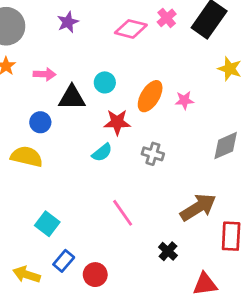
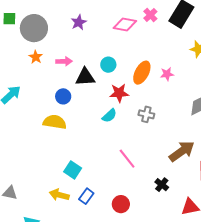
yellow arrow: (27, 275) -> (59, 195), moved
red circle: (95, 275) -> (121, 204), moved

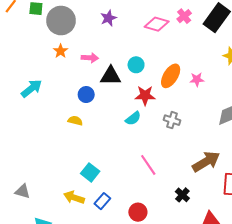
yellow semicircle: (55, 122) -> (75, 121), size x0.6

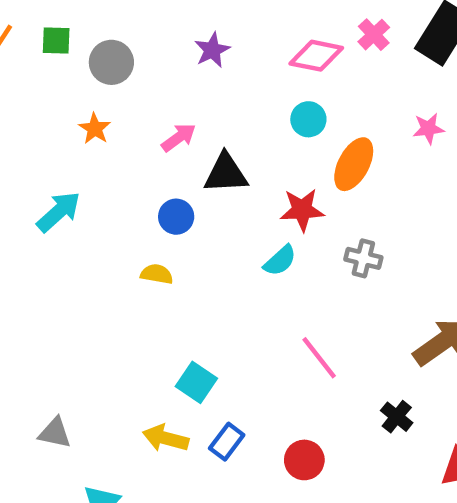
gray circle: (61, 21) -> (111, 62), size x0.7
orange star: (61, 51) -> (95, 129), moved
pink arrow: (90, 58) -> (179, 138), turned -35
cyan circle: (136, 65) -> (308, 119), moved
pink star: (197, 79) -> (428, 129), moved

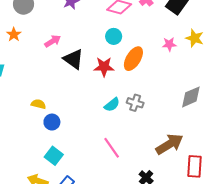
black triangle: (226, 173) -> (73, 59), turned 35
red star: (302, 210) -> (104, 67), moved
blue circle: (176, 217) -> (52, 122), moved
cyan semicircle: (280, 261) -> (112, 105), moved

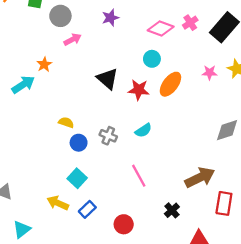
orange star: (14, 34) -> (44, 64), moved
pink arrow: (53, 41) -> (73, 39), moved
gray cross: (135, 103) -> (108, 136), moved

